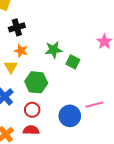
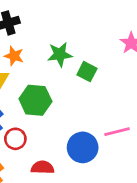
red circle: (32, 110) -> (15, 139), moved
red semicircle: (31, 130) -> (43, 167), moved

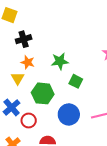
green square: (87, 72) -> (76, 81), moved
blue circle: (83, 147) -> (69, 114), moved

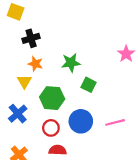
red circle: (29, 121) -> (51, 128), moved

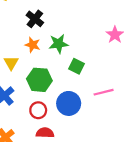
black cross: (31, 38) -> (35, 19), moved, turned -35
orange star: (35, 64) -> (33, 45), moved
pink line: (115, 122) -> (104, 92), moved

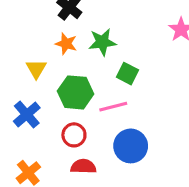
pink line: (104, 92) -> (113, 107), moved
blue circle: (69, 103) -> (131, 146), moved

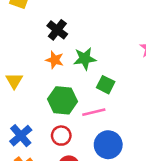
yellow triangle: (36, 69) -> (14, 81), moved
blue cross: (27, 114) -> (21, 136), moved

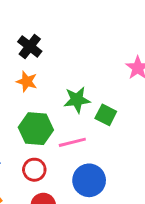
green star: (85, 59) -> (77, 100), moved
green square: (106, 85) -> (106, 115), moved

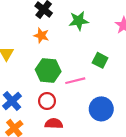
green star: (77, 100) -> (79, 21), moved
blue circle: (89, 180) -> (101, 109), moved

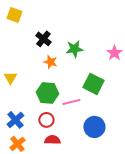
orange star: (41, 35) -> (50, 62), moved
green square: (100, 60) -> (93, 84), size x1.5

